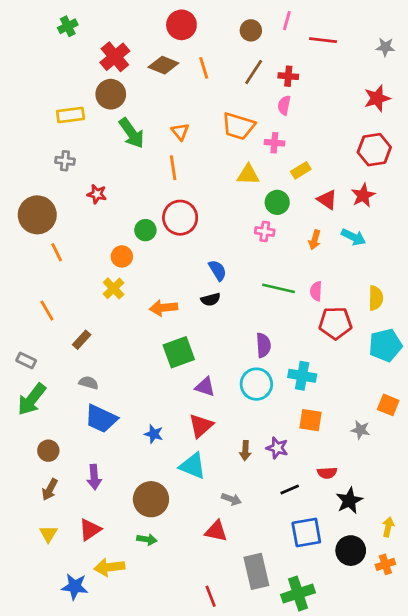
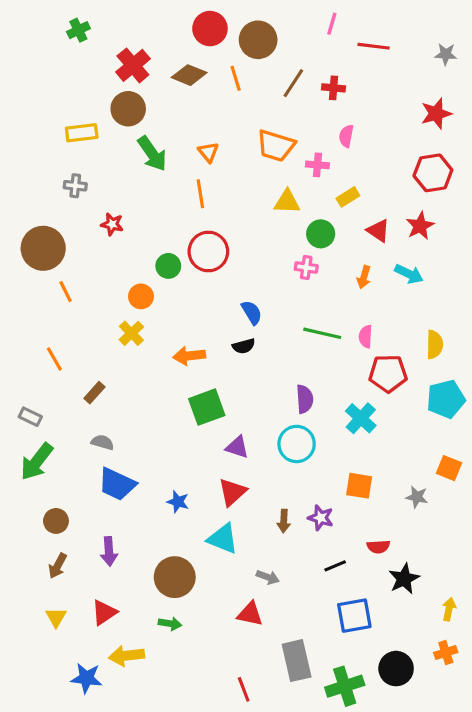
brown circle: (251, 30) -> (258, 40), moved, size x1.5
pink semicircle: (284, 105) -> (346, 136), moved
cyan cross: (302, 376) -> (361, 418), moved, turned 32
black circle: (351, 551) -> (396, 669), moved

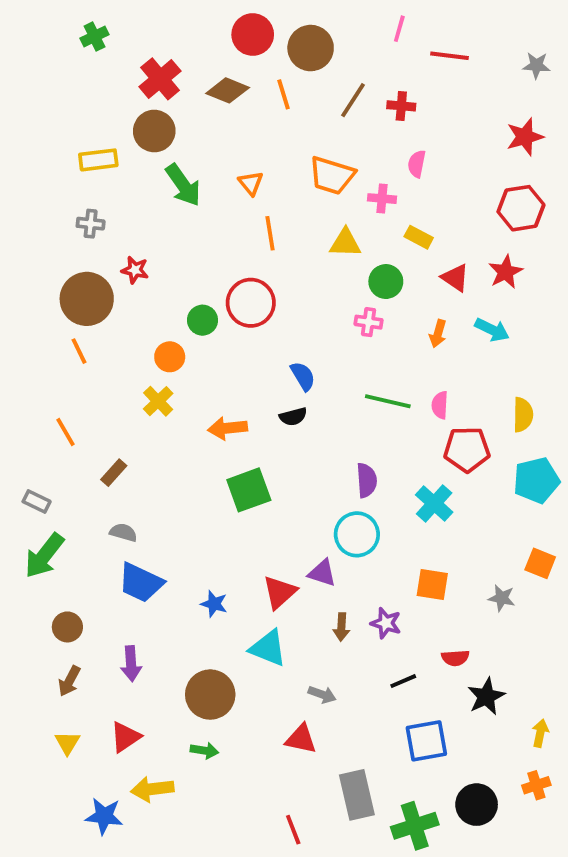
orange line: (200, 194) -> (270, 233), moved
yellow rectangle: (348, 197) -> (419, 237), turned 60
brown circle: (43, 248) -> (87, 299), moved
purple triangle: (237, 447) -> (322, 573), moved

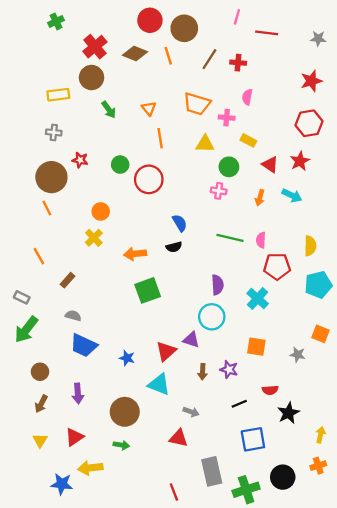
green arrow: (183, 185) -> (109, 110), size x0.7
green circle: (203, 320) -> (120, 165), moved

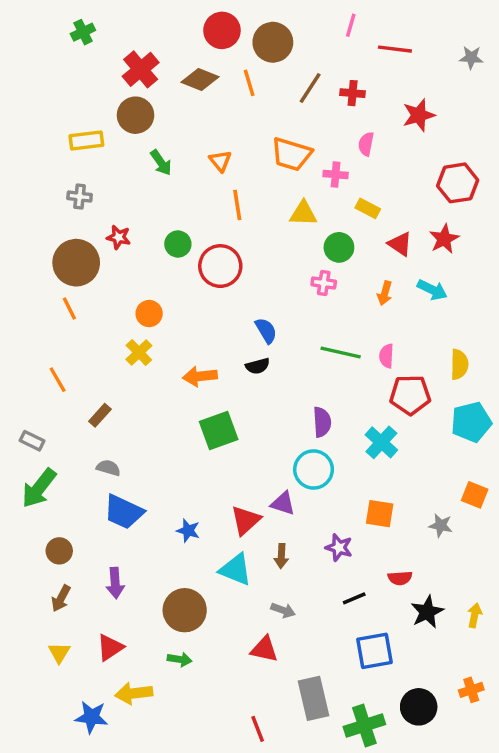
red star: (311, 81) -> (419, 115), moved
brown arrow: (203, 372) -> (281, 556), moved
yellow arrow: (321, 435) -> (475, 615), moved

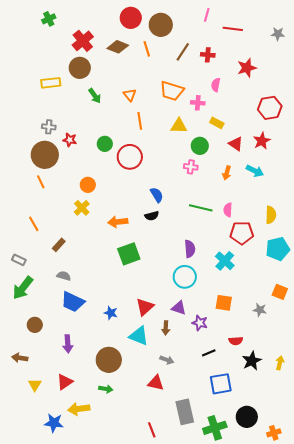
gray cross: (80, 197) -> (49, 127), moved
purple triangle: (283, 503) -> (179, 308), moved
brown arrow: (61, 598) -> (20, 358), moved, turned 70
orange cross: (471, 690) -> (274, 433), moved

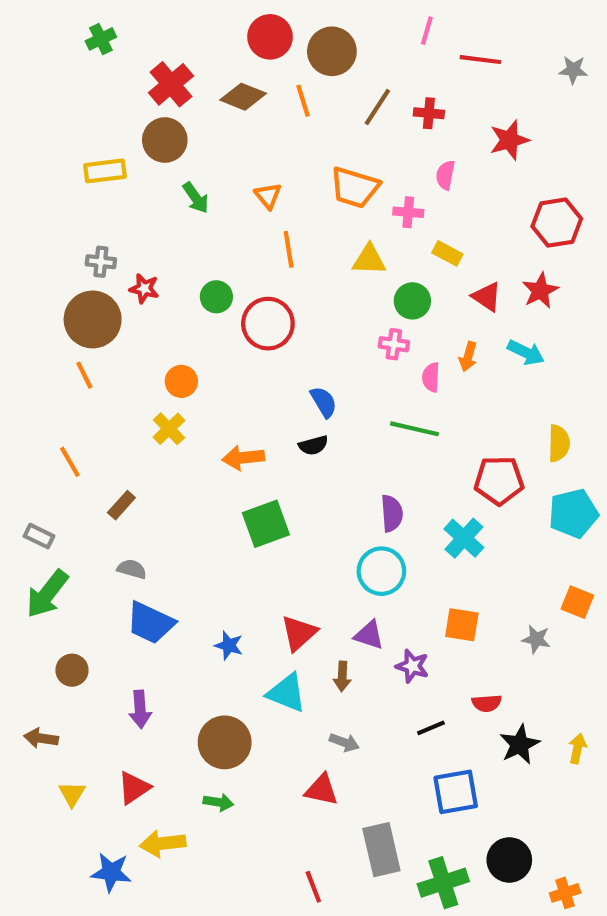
pink semicircle: (228, 210) -> (431, 377), moved

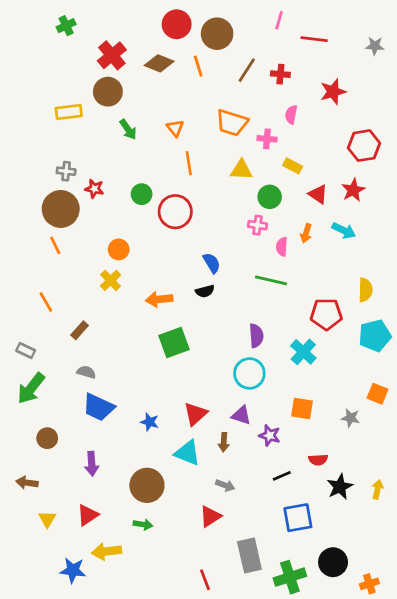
red triangle: (322, 790) -> (210, 516), turned -45

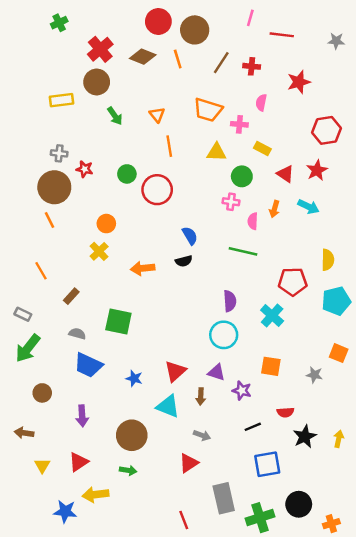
green square: (174, 342) -> (118, 322), moved, turned 32

